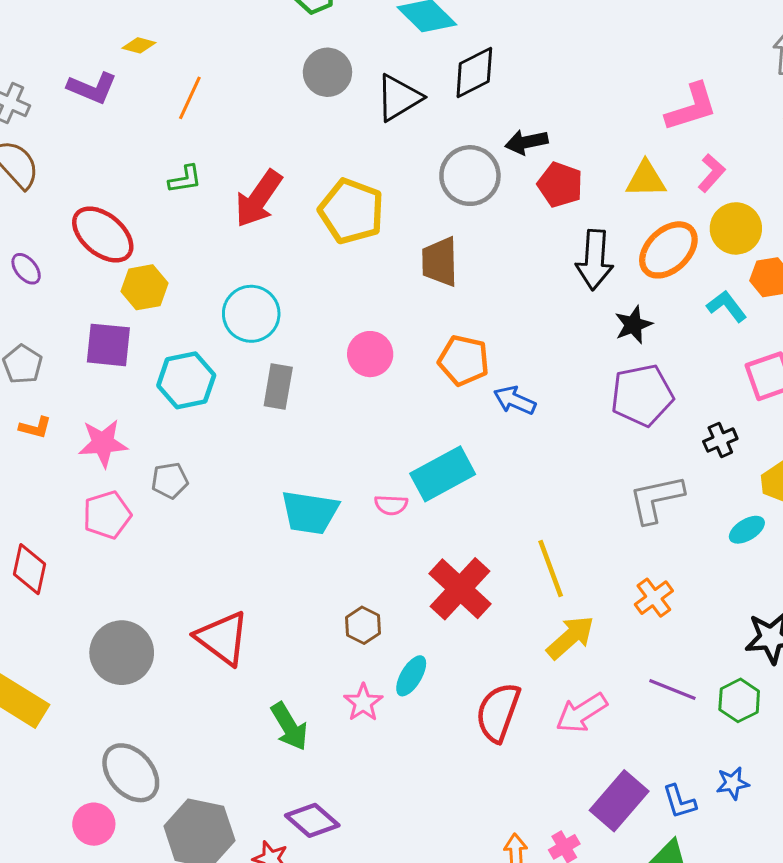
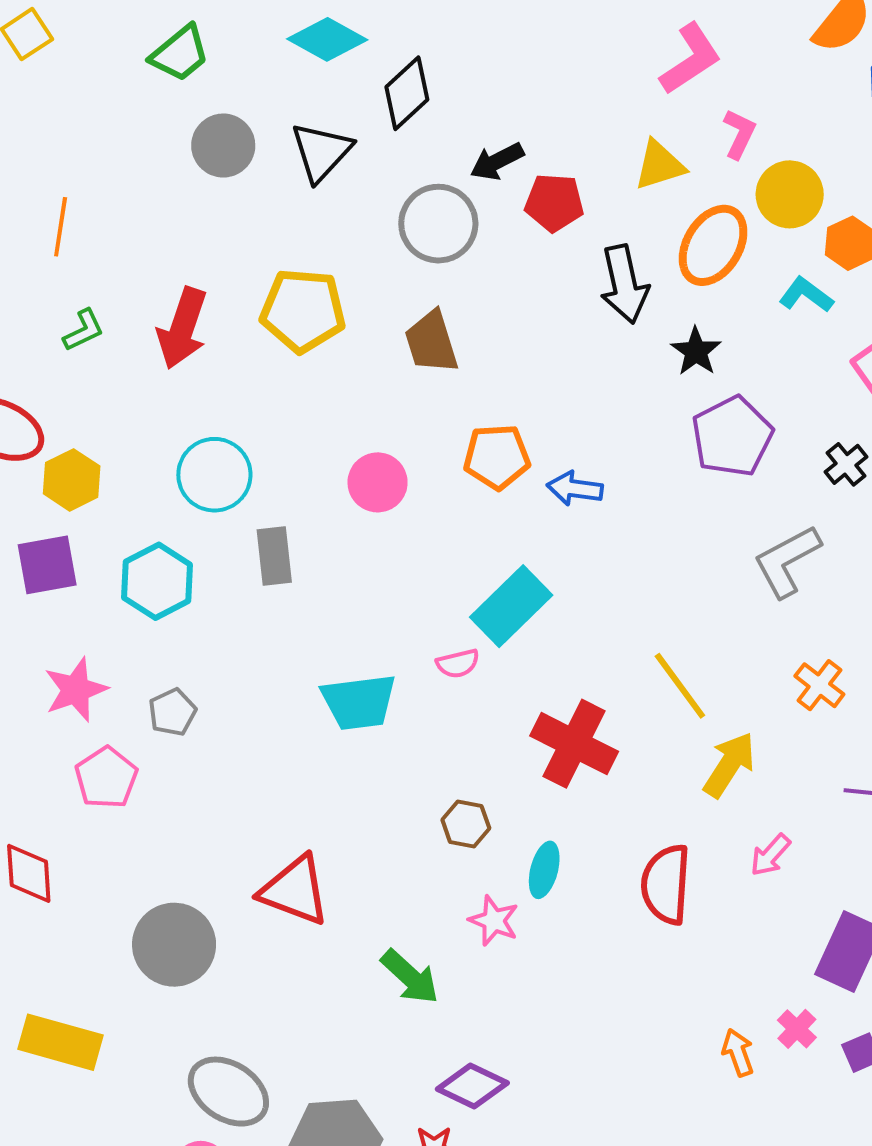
pink arrow: (582, 713) -> (770, 855), size x0.7

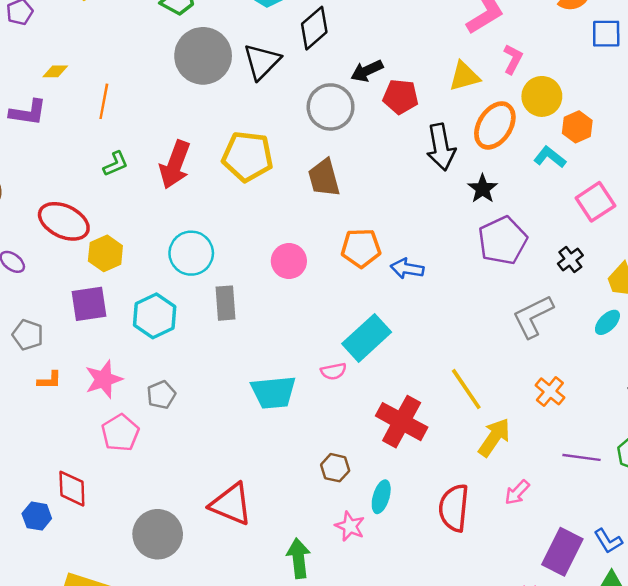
gray circle: (223, 146) -> (203, 56), size x1.5
green arrow: (410, 977) -> (299, 558), turned -141

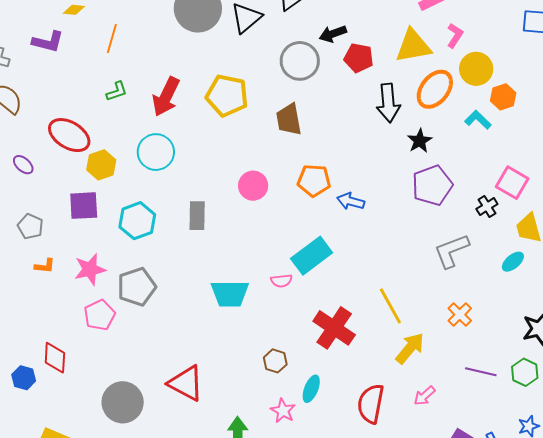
yellow triangle: (464, 76) -> (413, 46), size x1.4
pink square: (595, 202) -> (512, 183), moved, turned -32
cyan circle: (191, 253) -> (156, 152), moved
gray pentagon: (161, 395) -> (137, 287), size x1.6

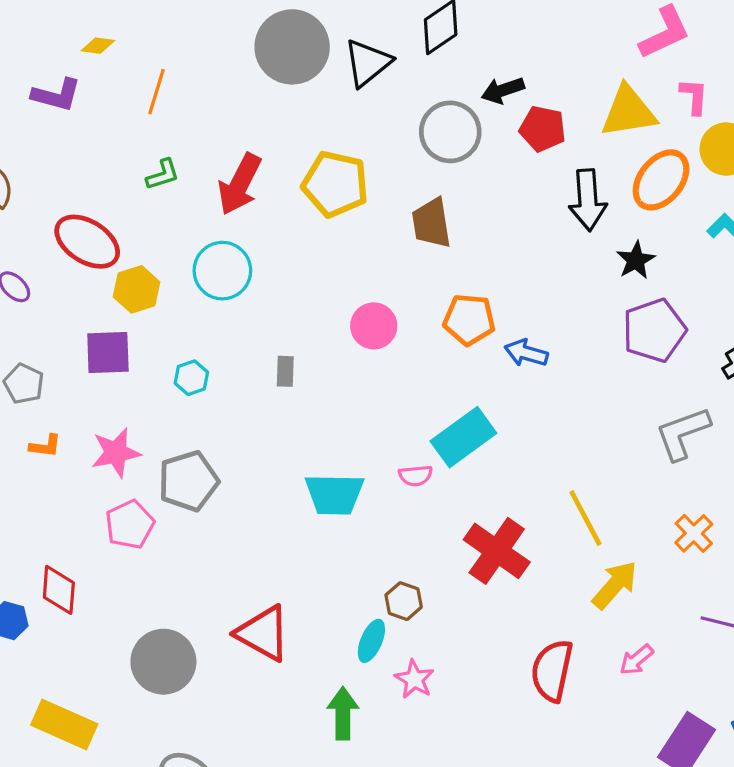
pink L-shape: (455, 36) -> (694, 96), turned -30
gray rectangle: (197, 216) -> (285, 371), size x0.7
cyan hexagon: (137, 221) -> (191, 378), size x0.6
cyan ellipse: (311, 389) -> (371, 641), moved

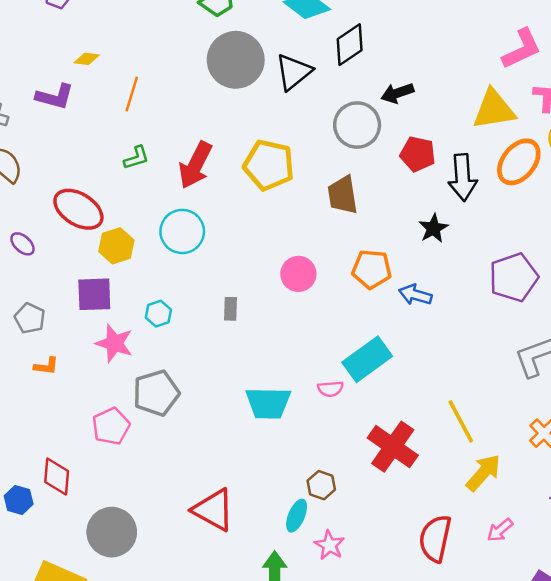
red pentagon: (543, 129) -> (418, 154), moved
black star: (636, 260) -> (433, 228), moved
pink star: (116, 453) -> (114, 343), moved, turned 30
gray circle: (163, 662) -> (112, 532), moved

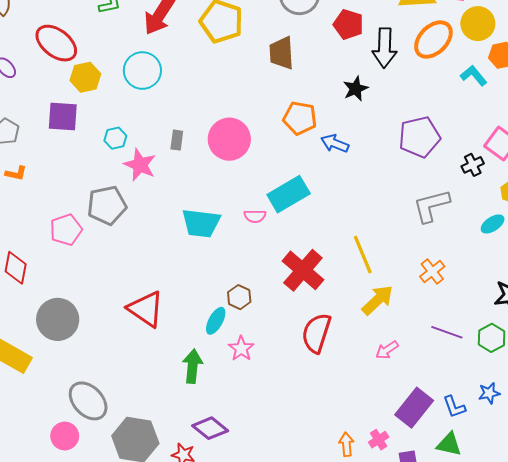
pink circle: (298, 274) -> (229, 139), moved, size x1.4
pink star: (114, 343) -> (140, 165), moved
red semicircle: (435, 538) -> (316, 333), moved

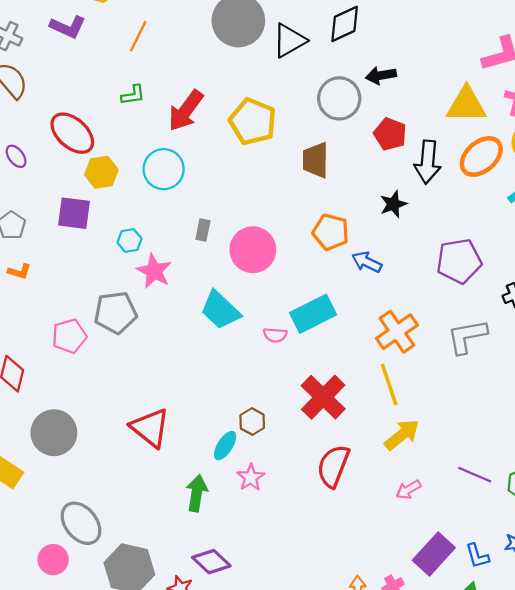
gray rectangle: (177, 140) -> (203, 230), moved
cyan trapezoid: (201, 223) -> (220, 310), moved, turned 33
orange cross: (432, 271) -> (397, 332), moved, size x1.5

